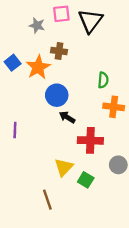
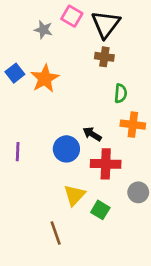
pink square: (61, 14) -> (72, 16), turned 36
brown cross: (59, 51) -> (104, 57), moved
blue circle: (57, 95) -> (66, 149), moved
black arrow: (67, 117) -> (92, 134), moved

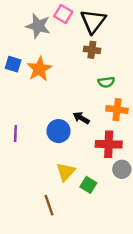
gray star: (43, 30) -> (38, 26), size x1.5
blue square: (15, 73) -> (13, 64), turned -35
green semicircle: (121, 93) -> (106, 82), turned 77
red cross: (106, 164) -> (109, 144), moved

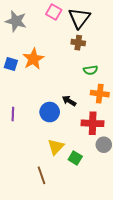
gray star: (38, 26) -> (16, 21), moved
blue square: (13, 64) -> (11, 64), moved

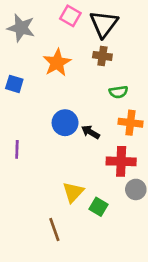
orange star: (33, 59) -> (57, 63), moved
blue circle: (50, 112) -> (65, 123), moved

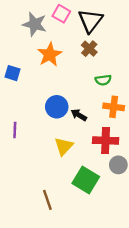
gray star: (21, 28) -> (35, 24), moved
brown cross: (102, 56) -> (89, 49), turned 35
yellow triangle: (73, 192) -> (64, 146), moved
green square: (98, 207) -> (86, 180), size x1.6

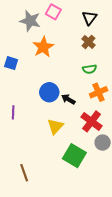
black triangle: (90, 21) -> (89, 18), moved, size x0.7
brown cross: (89, 49) -> (88, 42), moved
orange cross: (114, 107) -> (99, 92), turned -30
red cross: (106, 140) -> (91, 121), turned 35
brown line: (47, 200) -> (24, 173), moved

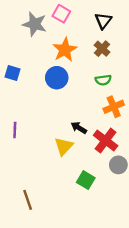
orange star: (43, 47) -> (65, 50), moved
blue circle: (49, 92) -> (57, 78), moved
black arrow: (68, 99) -> (79, 128), moved
green square: (74, 156) -> (86, 180), size x0.7

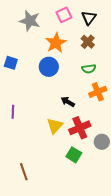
pink square: (61, 14) -> (64, 15), moved, turned 35
black arrow: (79, 128) -> (68, 102), moved
red cross: (106, 140) -> (80, 128), moved, turned 30

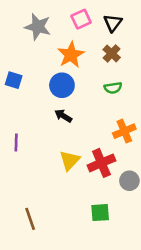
orange cross: (98, 92) -> (124, 131), moved
black arrow: (68, 102) -> (63, 116), moved
green square: (74, 155) -> (100, 213), moved, turned -35

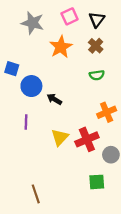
blue circle: (62, 85) -> (31, 86), moved
purple line: (16, 143) -> (26, 122), moved
green square: (100, 213) -> (97, 182), moved
brown line: (30, 219) -> (36, 194), moved

